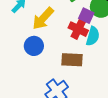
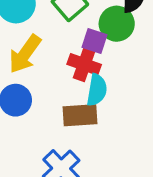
cyan semicircle: (93, 36) -> (97, 90), moved

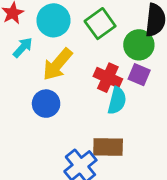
purple square: (95, 41) -> (139, 75), moved
brown rectangle: (80, 115) -> (108, 147), moved

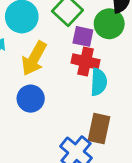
purple square: (139, 75) -> (83, 36), moved
brown rectangle: (108, 147) -> (99, 129), turned -68

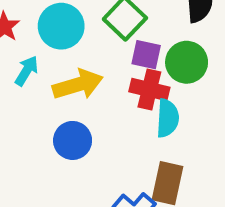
green circle: (109, 24) -> (187, 62), moved
yellow arrow: (34, 58) -> (78, 85), turned -136

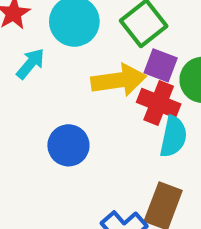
yellow arrow: (78, 85) -> (119, 80), moved

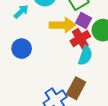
red cross: (159, 103) -> (80, 39), turned 30
blue circle: (68, 145) -> (22, 49), moved

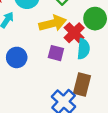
purple square: (84, 21) -> (56, 53), moved

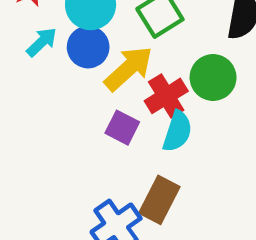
yellow arrow: (53, 23) -> (129, 68), turned -40
blue circle: (17, 57) -> (88, 47), moved

